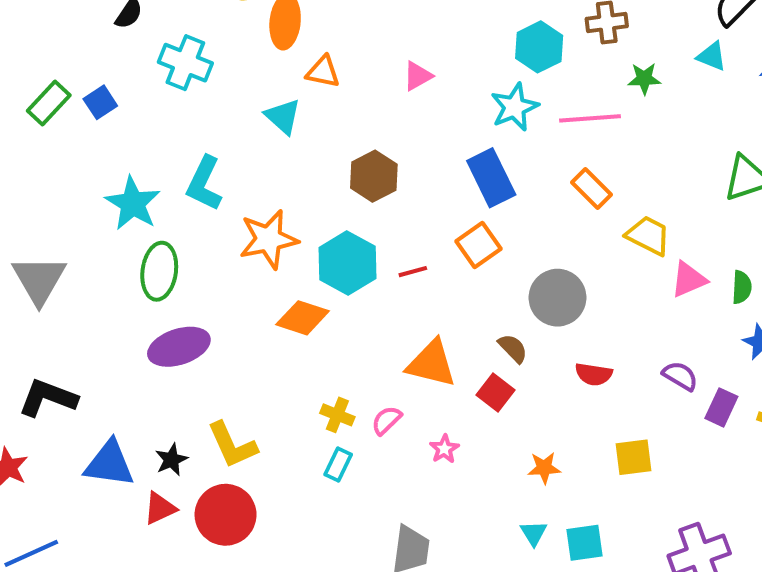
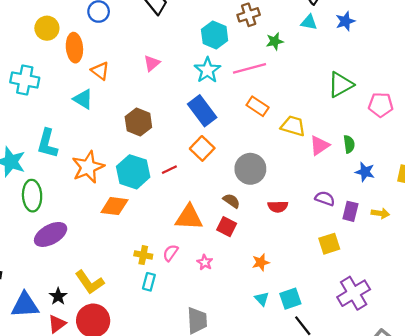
orange triangle: (323, 72) -> (100, 71), turned 36
yellow square: (633, 457) -> (329, 244), moved

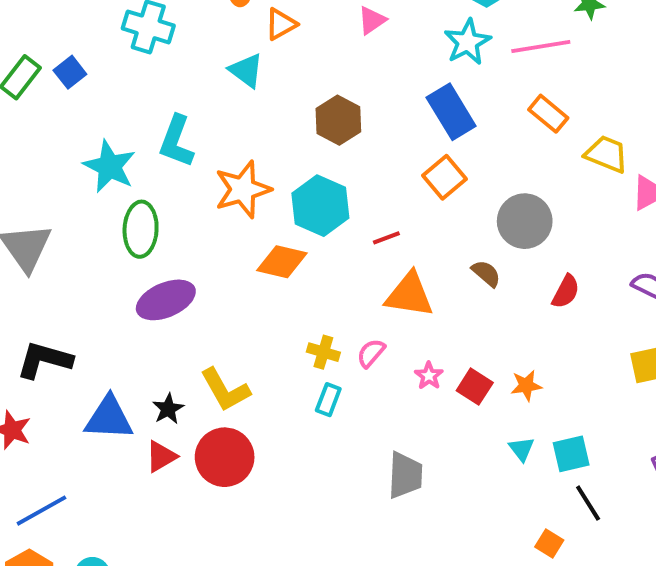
orange triangle: (100, 71) -> (281, 24), turned 48
red line: (169, 170) -> (386, 238), moved
red semicircle: (278, 207) -> (566, 292), turned -66
red square: (227, 227) -> (475, 387), moved

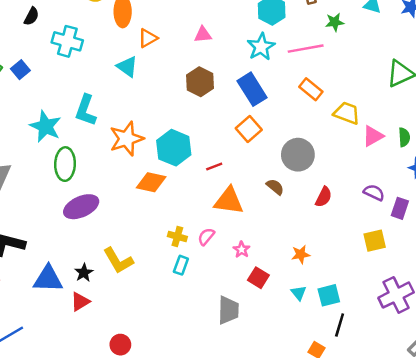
pink triangle: (372, 20) -> (203, 35), turned 30
brown hexagon: (338, 120) -> (200, 82), moved
red square: (475, 387) -> (258, 278), moved
red circle: (225, 457) -> (120, 345), moved, size x0.6
black line: (588, 503) -> (340, 325), turned 50

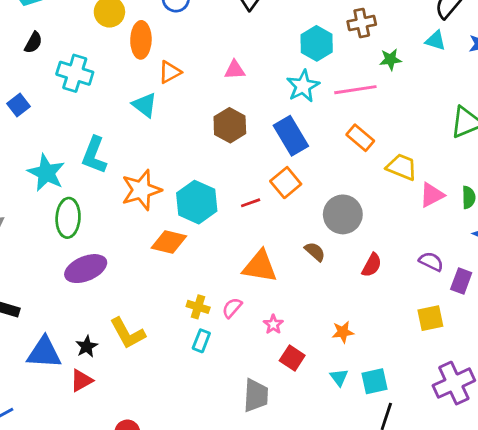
red line: (214, 166) -> (251, 203), moved

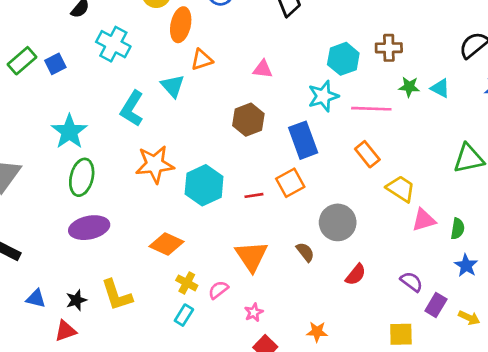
cyan triangle: (436, 41) -> (440, 88), moved
cyan L-shape: (94, 155) -> (132, 109), moved
orange diamond: (169, 242) -> (167, 244), moved
orange triangle: (260, 266) -> (251, 256), turned 36
blue triangle: (44, 353) -> (36, 298), size x0.6

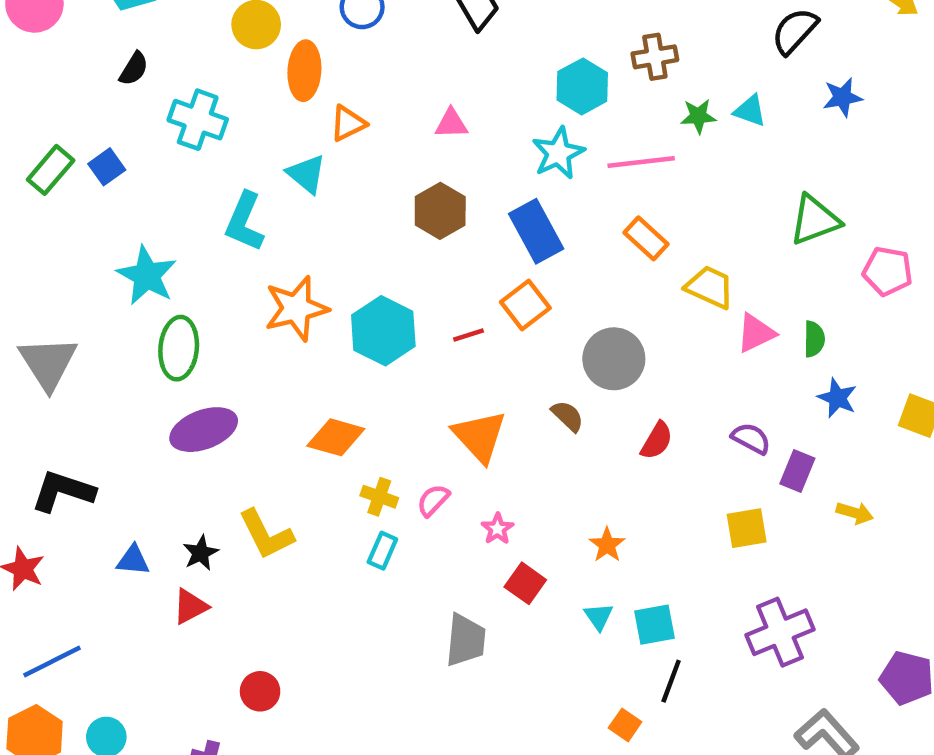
yellow arrow: (469, 318) -> (855, 513), moved
orange star: (317, 332) -> (607, 545), turned -30

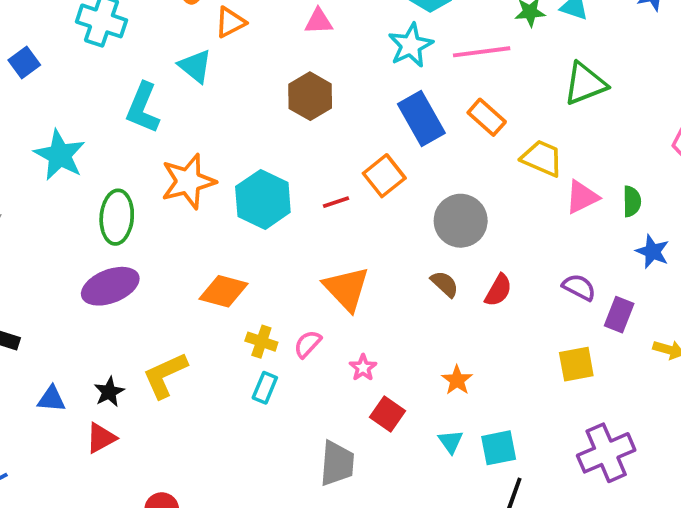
green triangle: (815, 220) -> (585, 84), moved
blue rectangle: (536, 231) -> (421, 118), moved
green ellipse: (179, 348) -> (117, 217), moved
brown semicircle: (568, 416) -> (445, 284), moved
yellow L-shape: (266, 534) -> (165, 375), turned 93

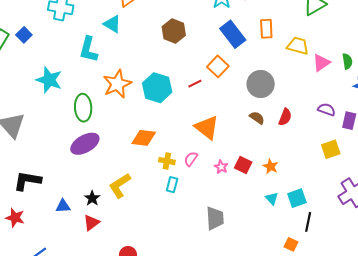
orange rectangle: (487, 117) -> (266, 29), turned 54
red square: (388, 414) -> (243, 165), moved

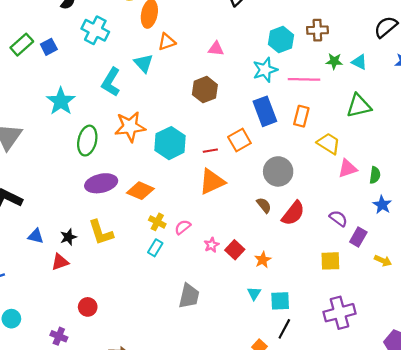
red semicircle: (285, 117) -> (293, 213), size x1.4
orange triangle: (207, 127) -> (212, 182), moved, turned 40
purple ellipse: (85, 144) -> (101, 183), moved
yellow L-shape: (120, 186) -> (101, 232), turned -92

